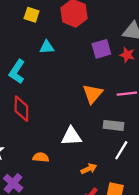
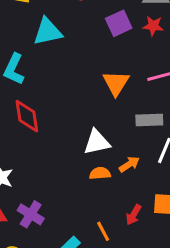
cyan triangle: (47, 47) -> (48, 32), size x1.5
orange semicircle: (41, 157) -> (100, 173), moved
orange arrow: (89, 169) -> (129, 164), moved

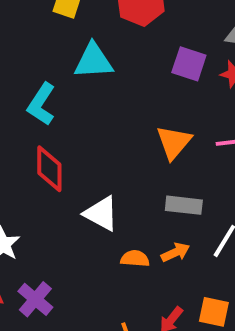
purple square: (119, 23) -> (189, 64), turned 35
gray rectangle: (149, 120) -> (184, 205), moved
white triangle: (97, 142) -> (101, 214), moved, turned 32

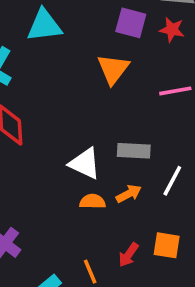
orange triangle: (174, 142) -> (113, 69), moved
white triangle: (101, 214) -> (85, 163), moved

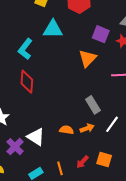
gray rectangle: (134, 151) -> (93, 105), turned 48
white triangle: (85, 163) -> (36, 137), moved

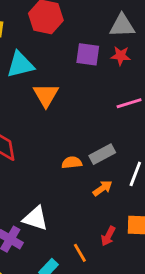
orange triangle: (88, 58) -> (46, 95), moved
gray rectangle: (93, 105) -> (102, 154), turned -72
orange semicircle: (66, 130) -> (72, 163), moved

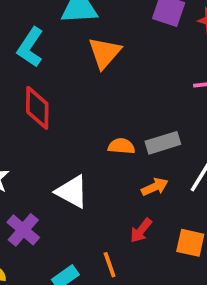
white triangle: (35, 218) -> (72, 192), moved
red arrow: (108, 236) -> (141, 230), moved

